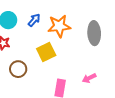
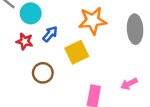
blue arrow: (34, 20) -> (50, 34), moved

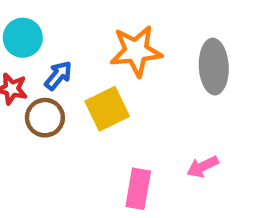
brown circle: (43, 73) -> (45, 118), moved

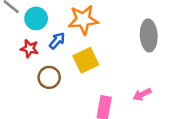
orange star: (136, 51) -> (83, 20), moved
brown circle: (45, 118) -> (49, 77), moved

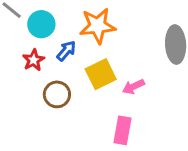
red star: (30, 49) -> (34, 60), turned 30
pink arrow: (142, 94) -> (133, 87), moved

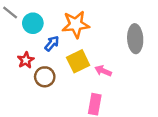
red star: (34, 60) -> (26, 60), moved
pink arrow: (133, 87) -> (103, 71), turned 49

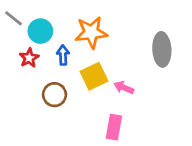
blue arrow: (52, 43) -> (63, 55), turned -42
red star: (26, 60) -> (29, 58), moved

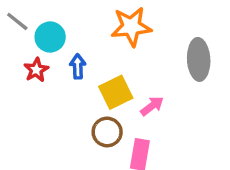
orange star: (91, 32) -> (131, 27), moved
pink arrow: (124, 88) -> (152, 106), turned 120
brown circle: (55, 95) -> (107, 132), moved

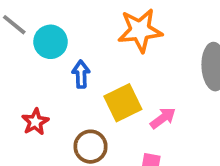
red star: (36, 70) -> (35, 122), moved
brown circle: (107, 132) -> (91, 147), moved

